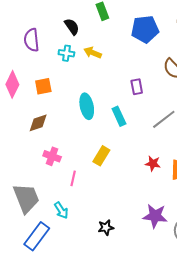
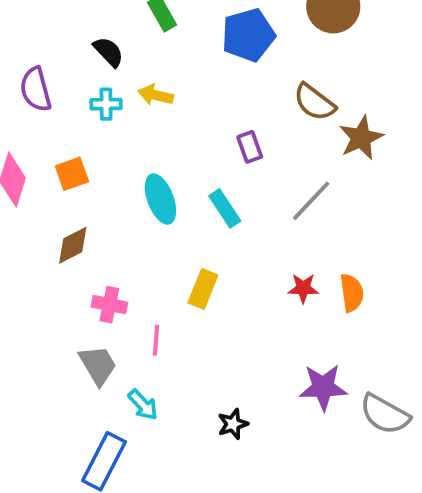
gray trapezoid: (26, 198) -> (98, 365), moved, size x0.7

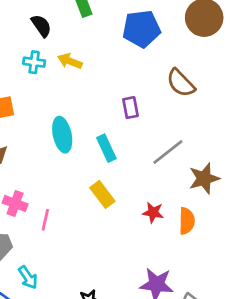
brown star: (361, 138) -> (204, 178), moved
yellow rectangle: (203, 289) -> (102, 194), moved, turned -68
pink line: (156, 340) -> (45, 220), moved

